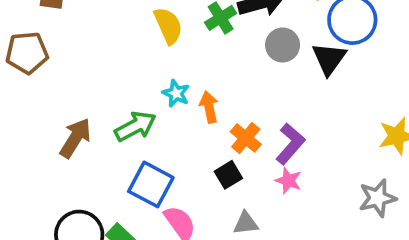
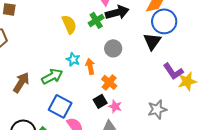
gray circle: (283, 45) -> (113, 48), moved
purple L-shape: (290, 144) -> (173, 71), moved, turned 105
pink star: (288, 181) -> (115, 106), moved
gray star: (377, 198) -> (157, 109), moved

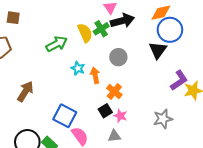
yellow semicircle: (69, 24) -> (85, 33), moved
purple L-shape: (173, 71) -> (179, 80), turned -90
green arrow: (52, 76) -> (57, 44), moved

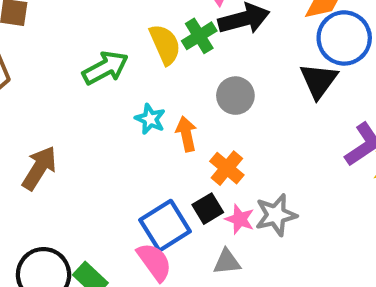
blue square: (65, 116) -> (165, 226), moved, turned 30
gray star: (163, 119) -> (276, 215), moved

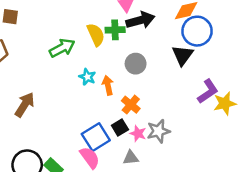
green cross: (199, 36) -> (115, 30), turned 30

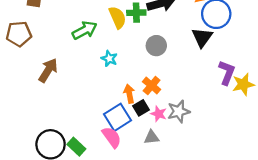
orange arrow: (108, 85) -> (129, 94), moved
purple L-shape: (208, 91) -> (227, 73), turned -35
brown arrow: (25, 105) -> (48, 70), moved

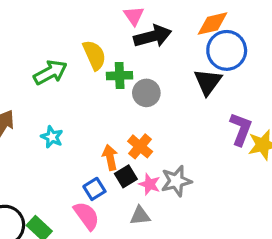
green cross: (136, 13) -> (120, 76), moved
cyan star: (109, 59) -> (52, 137), moved
blue square: (118, 117) -> (94, 189), size x0.6

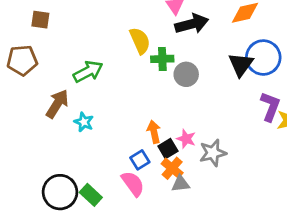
blue circle: (227, 50) -> (263, 58), moved
green arrow: (50, 72) -> (88, 72), moved
cyan star: (52, 137) -> (84, 122), moved
orange cross: (140, 146) -> (172, 168), moved
pink star: (150, 184) -> (186, 139), moved

